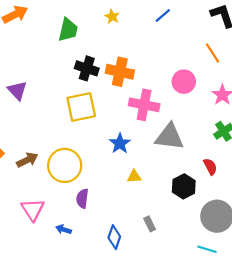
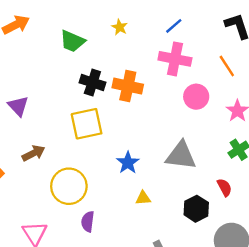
green trapezoid: (68, 30) -> (72, 41), turned 100
pink cross: (144, 105) -> (175, 59), moved
brown arrow: (27, 160) -> (34, 153), moved

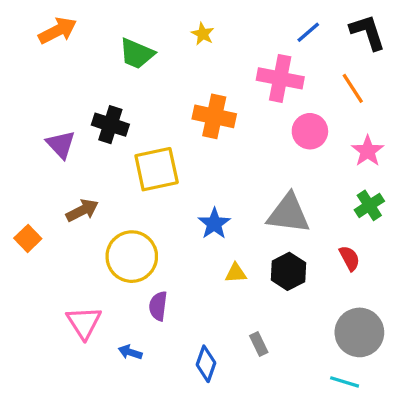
blue line: (174, 26) -> (308, 32), moved
black cross: (92, 83) -> (110, 125), moved
black hexagon: (196, 209) -> (288, 271), moved

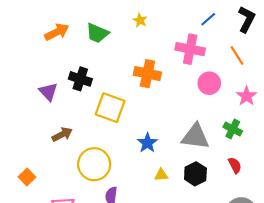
orange arrow: (58, 31) -> (57, 32), moved
black L-shape: (368, 32) -> (247, 19), turned 45
yellow square: (157, 169) -> (110, 108), turned 32
green cross: (369, 205) -> (233, 129), moved, turned -30
orange square: (28, 238) -> (27, 177), moved

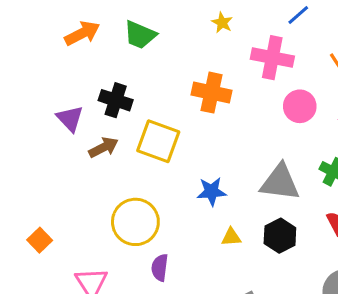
yellow star: (140, 20) -> (222, 23), moved
brown arrow: (62, 134) -> (103, 147), moved
blue star: (147, 143) -> (211, 191), turned 30

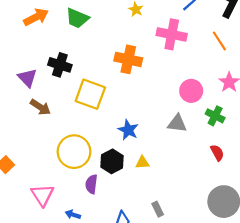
pink circle: (300, 106) -> (191, 91), moved
brown arrow: (103, 147) -> (40, 107), moved, turned 60
gray triangle: (280, 182) -> (177, 123), size x0.7
blue star: (211, 191) -> (128, 130), turned 30
black hexagon: (280, 236) -> (112, 161), moved

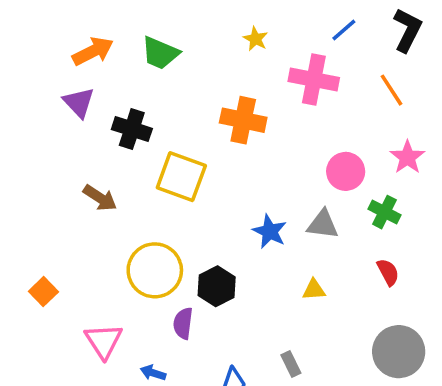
purple triangle: (27, 78) -> (79, 102), moved
blue star: (128, 130) -> (270, 231), moved
yellow triangle: (142, 162) -> (314, 290), moved

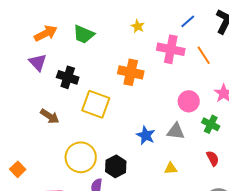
orange line: (392, 90) -> (204, 55), moved

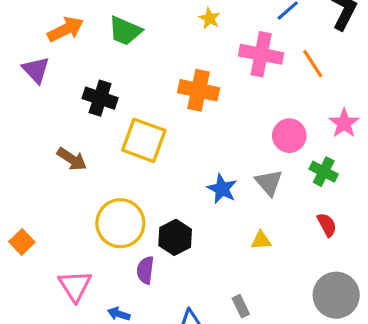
purple triangle: (38, 62) -> (36, 70), moved
gray triangle: (176, 131) -> (269, 183), turned 42

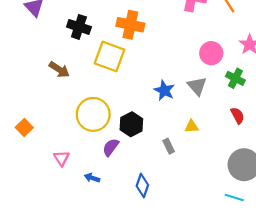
orange cross: (199, 90) -> (130, 25), moved
purple semicircle: (145, 270) -> (111, 147), turned 30
pink triangle: (75, 286) -> (61, 158), size x0.7
gray rectangle: (241, 306) -> (169, 146), moved

